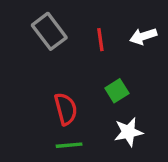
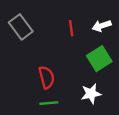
gray rectangle: (49, 31) -> (21, 27), moved
green square: (117, 91) -> (99, 59), moved, size x1.5

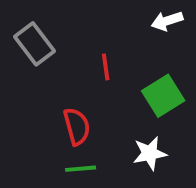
white arrow: (102, 26) -> (167, 21), moved
red line: (71, 28) -> (106, 67), moved

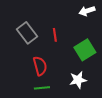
gray rectangle: (35, 44) -> (27, 33), moved

